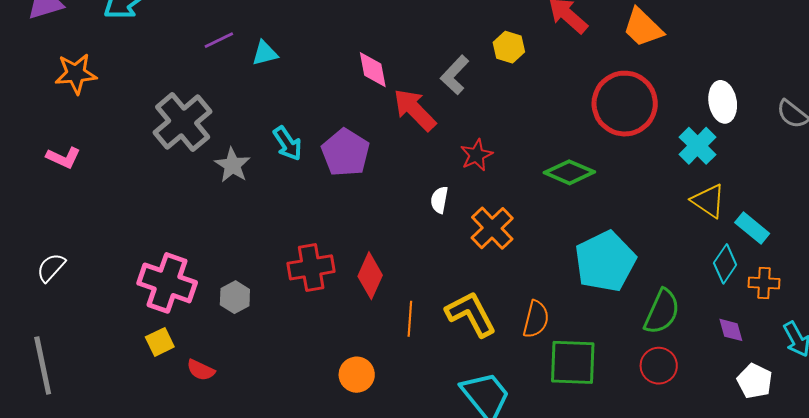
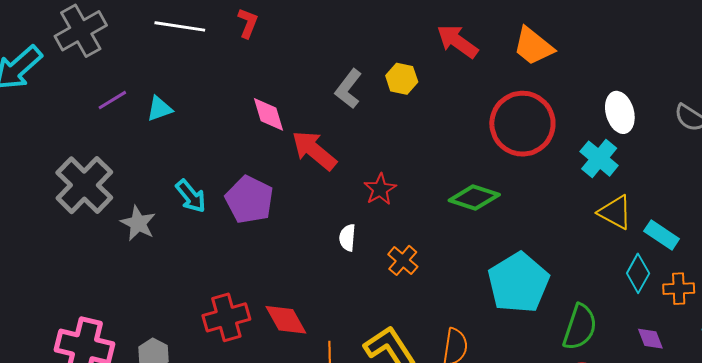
gray L-shape: (455, 75) -> (348, 89), moved
orange cross: (492, 228) -> (403, 260), size x0.7
red diamond: (370, 276) -> (286, 320), turned -48

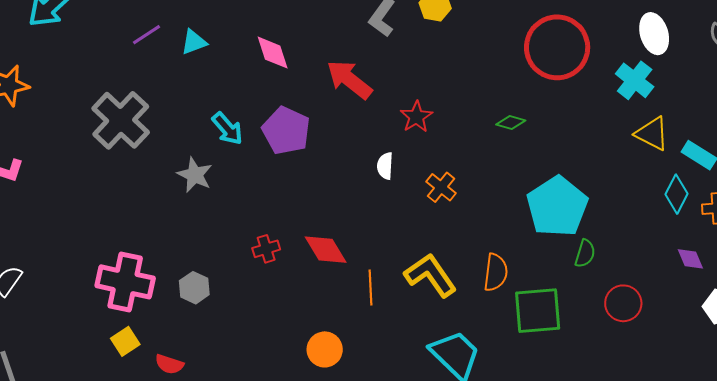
pink diamond: (268, 114) -> (273, 53), moved
green diamond: (474, 197) -> (511, 122), size x0.6
gray star: (138, 223) -> (195, 175), moved
red cross: (226, 317) -> (266, 249), size x0.6
green semicircle: (580, 327) -> (585, 254), moved, size x0.6

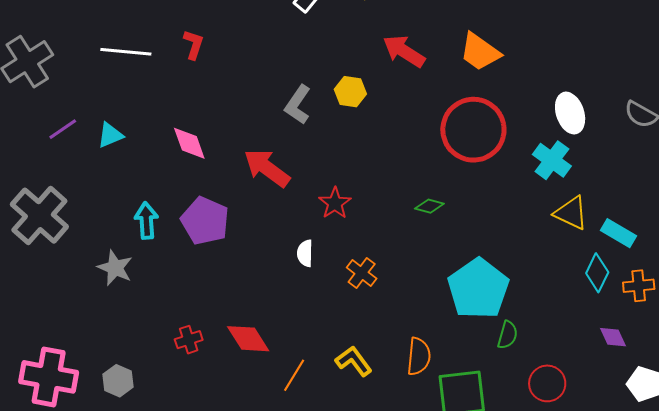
cyan arrow: (227, 129) -> (146, 221), turned -141
yellow L-shape: (431, 275) -> (354, 361), size x0.7
orange line: (371, 288) -> (294, 375), turned 36

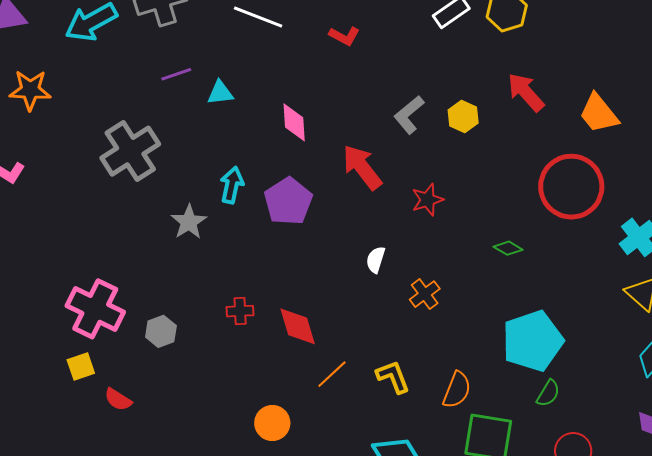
red L-shape: (194, 45) -> (344, 36), moved, turned 84
red star: (335, 203) -> (427, 200), moved

